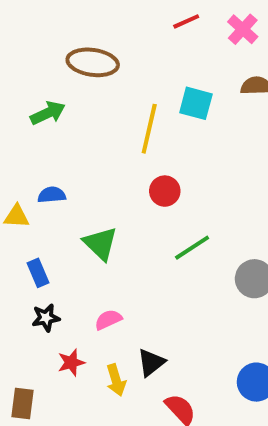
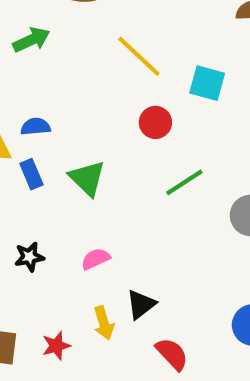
cyan square: (196, 103) -> (207, 83), moved
yellow line: (149, 129) -> (139, 56), turned -60
blue rectangle: (38, 273) -> (31, 174), moved
red star: (71, 363) -> (56, 346), moved

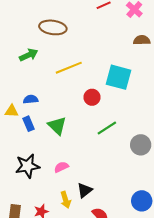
yellow line: (139, 56) -> (69, 68), moved, turned -65
cyan square: (207, 83) -> (118, 77), size x1.4
black star: (29, 257) -> (27, 166), size x1.6

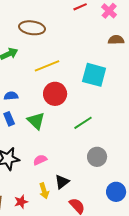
red circle: (92, 97) -> (55, 94), moved, size x1.5
gray circle: (141, 145) -> (97, 157), moved

